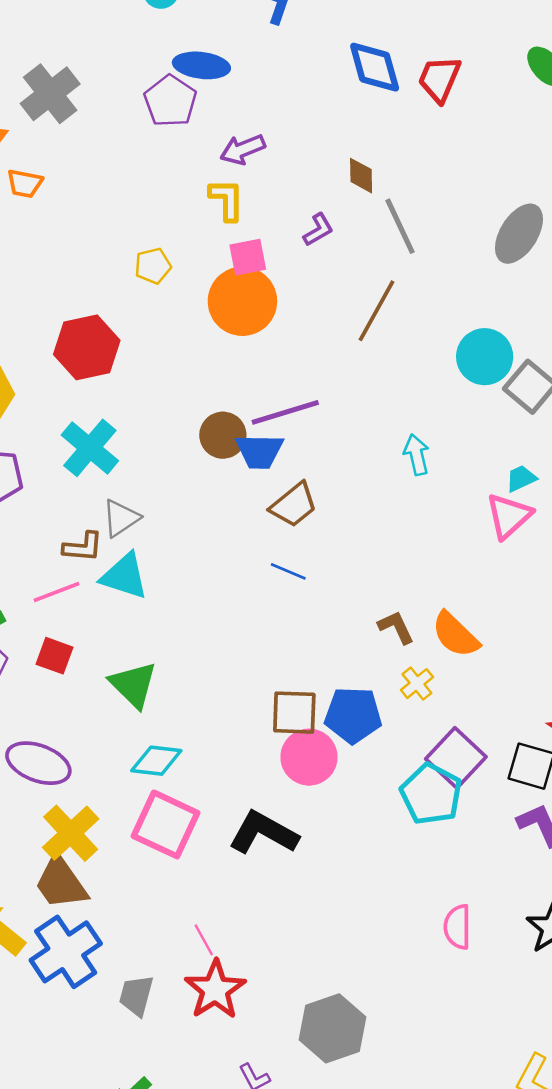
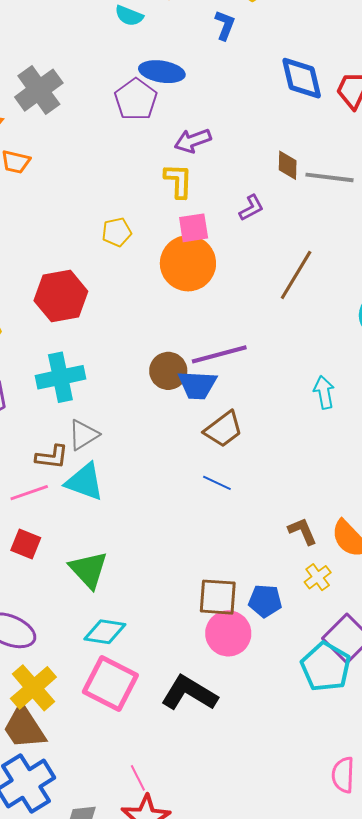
gray line: (400, 226) -> (329, 177), moved, turned -60
cyan cross: (90, 448) -> (60, 377), turned 36
blue pentagon: (353, 715) -> (265, 601), size x0.7

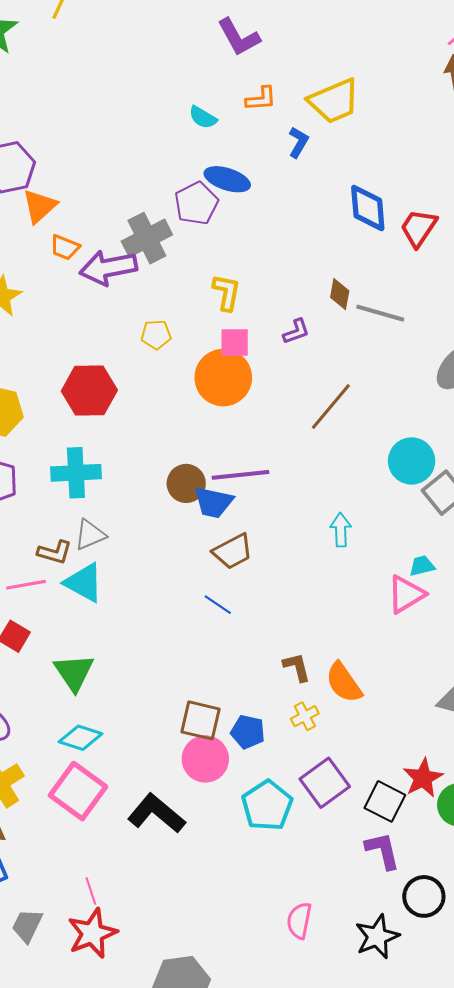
gray cross: (39, 90) -> (147, 238), moved
purple arrow: (193, 141) -> (108, 268), moved, size x1.5
cyan pentagon: (326, 667) -> (267, 806), moved

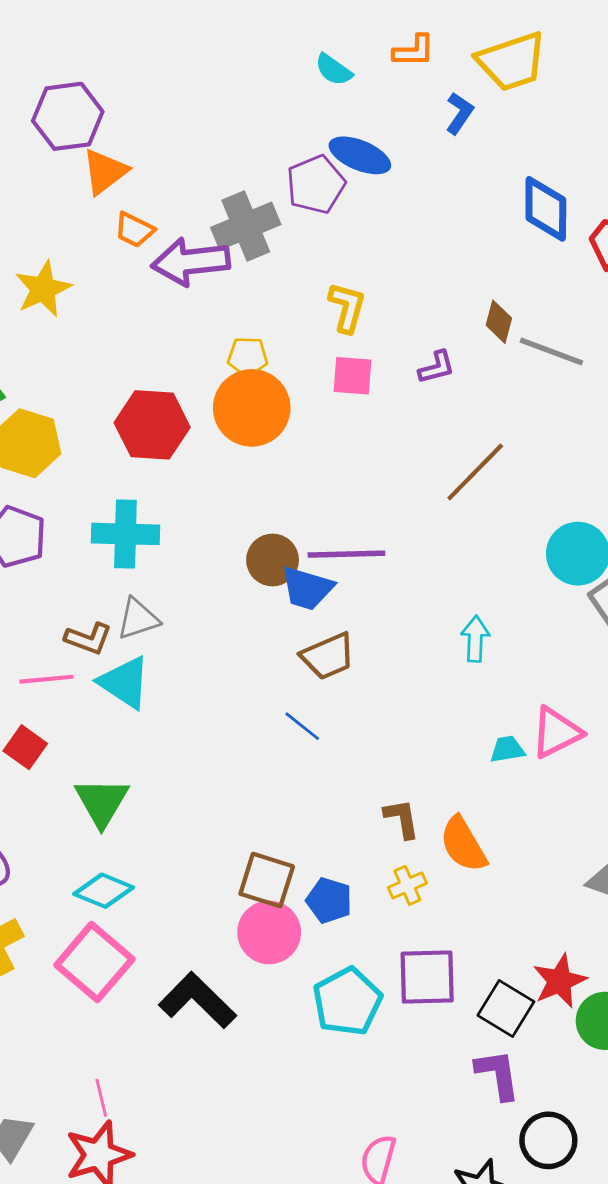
orange circle: (223, 378) -> (252, 408), moved
cyan trapezoid: (422, 566) -> (507, 749), moved
purple square: (325, 783) -> (427, 977), turned 30

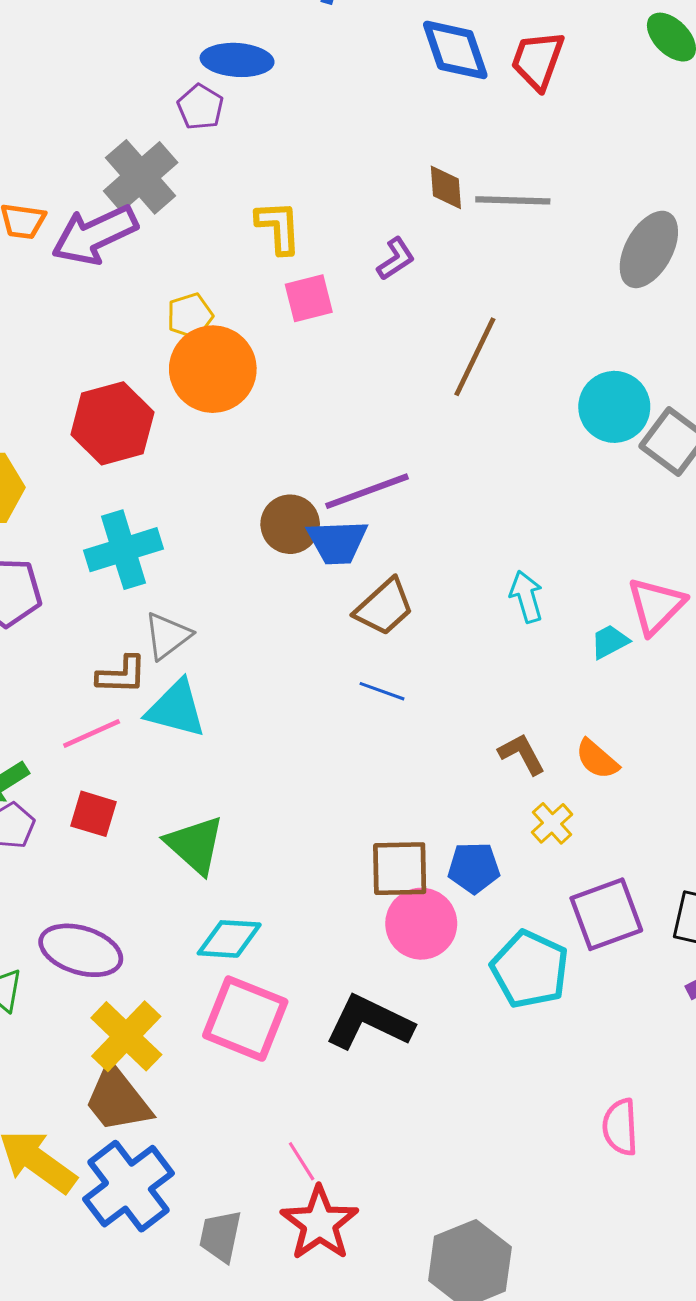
purple pentagon: (316, 184) -> (200, 107), size x0.7
cyan arrow: (475, 639) -> (526, 597), moved
orange semicircle: (463, 844) -> (597, 759), size x0.7

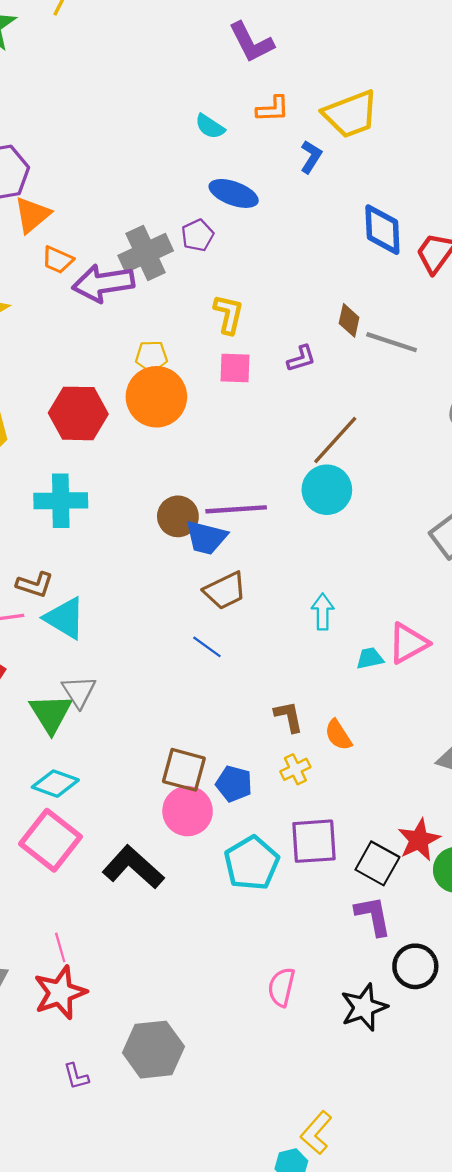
purple pentagon: (200, 107) -> (197, 235), moved
cyan circle: (614, 407) -> (327, 490), moved
gray triangle: (167, 636) -> (79, 692), moved, turned -42

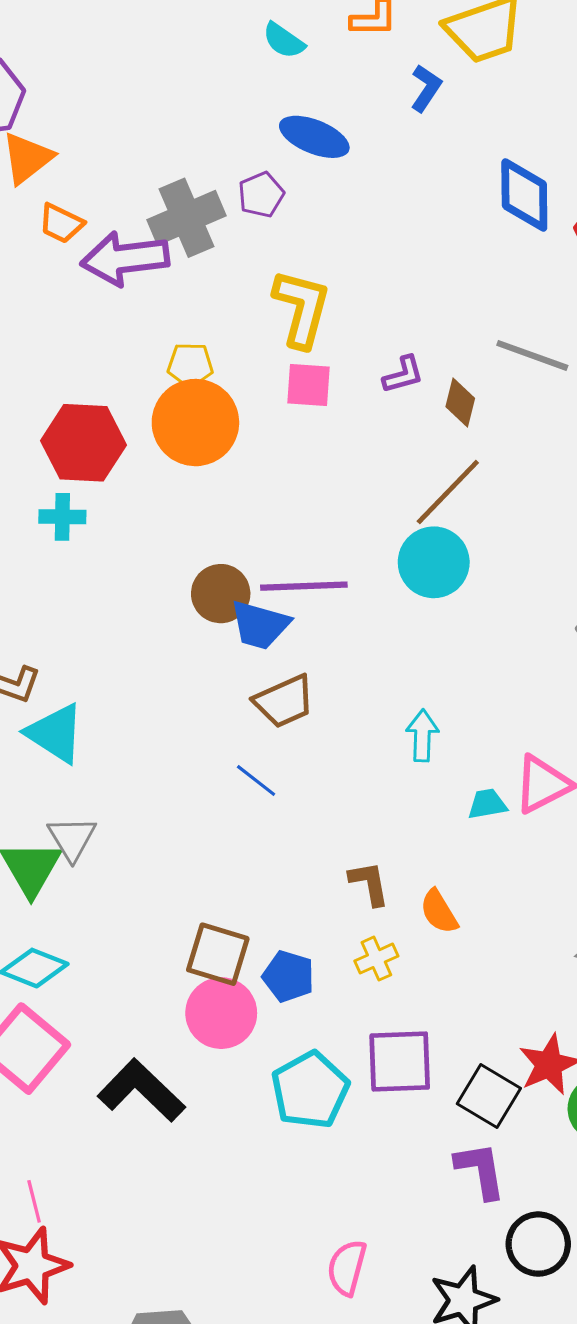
yellow L-shape: (228, 314) -> (302, 308), size x1.4
brown diamond: (349, 320) -> (460, 402), moved
cyan cross: (61, 501) -> (62, 517), moved, size x0.6

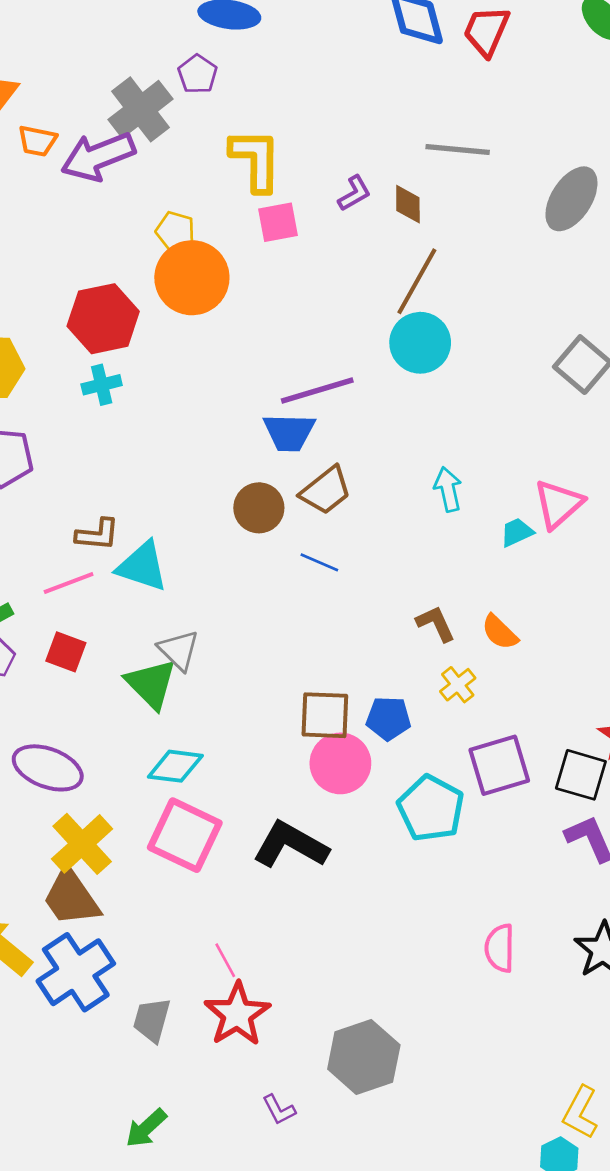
yellow pentagon: (190, 365) -> (175, 231), turned 30
brown circle: (221, 594) -> (259, 508), moved

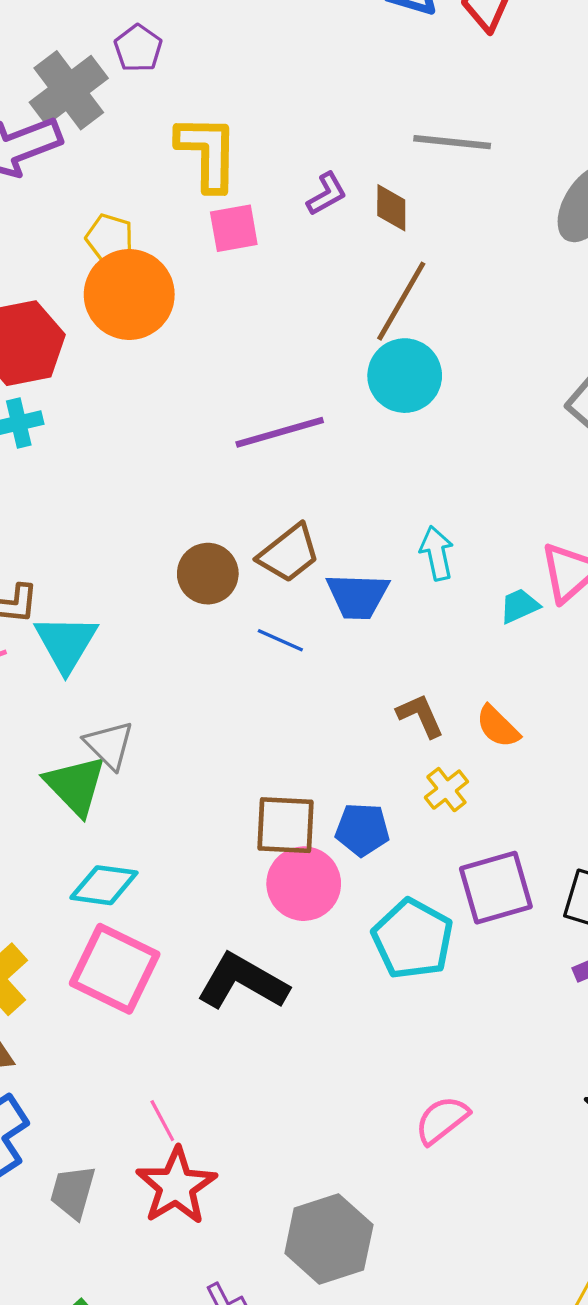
blue trapezoid: (289, 432) -> (358, 596), moved
cyan triangle: (142, 566) -> (66, 643), turned 42
pink semicircle: (500, 948) -> (442, 1120), moved, turned 51

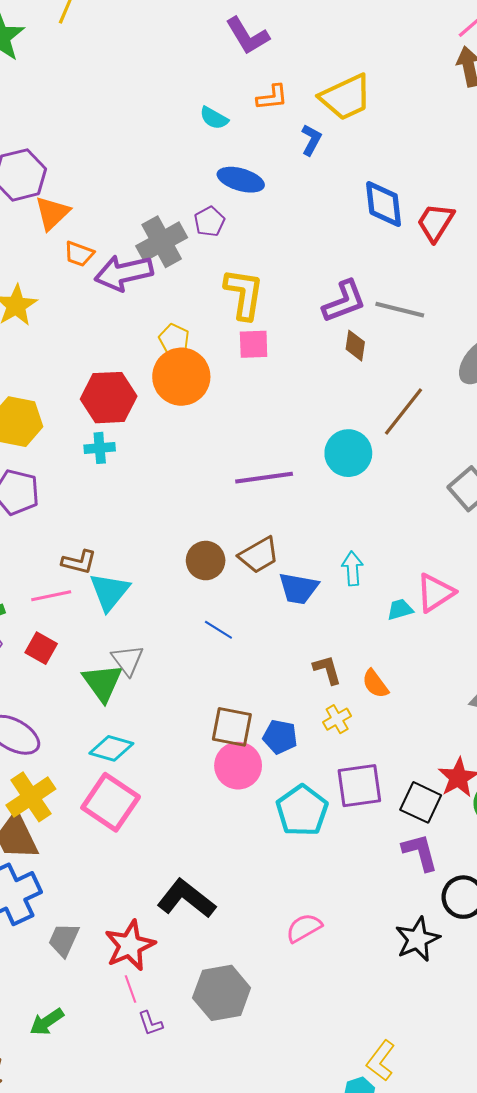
purple L-shape: (327, 194) -> (344, 301), moved, size x1.6
brown line: (401, 301) -> (403, 411), moved
blue line: (280, 640) -> (218, 630), moved
black L-shape: (243, 982) -> (186, 899), moved
pink line: (162, 1121) -> (131, 989), moved

